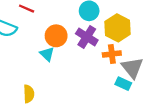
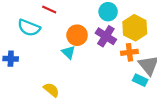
yellow semicircle: (29, 94) -> (51, 90), turned -49

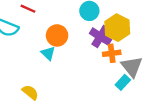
purple cross: (106, 36) -> (101, 37), moved
cyan rectangle: (140, 80) -> (123, 82), turned -72

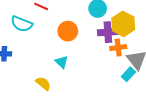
purple cross: (101, 37) -> (108, 32), turned -36
cyan triangle: (48, 53) -> (62, 62), moved

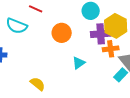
cyan triangle: (62, 62) -> (79, 63), moved, turned 40

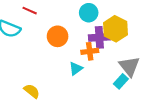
orange cross: (111, 49) -> (90, 51), moved

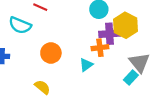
orange circle: (58, 36) -> (51, 53), moved

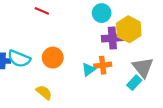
cyan semicircle: (20, 25) -> (19, 59), moved
orange cross: (100, 48) -> (103, 65), moved

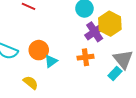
purple cross: (112, 38) -> (95, 32), turned -30
cyan triangle: (89, 70) -> (51, 61), moved

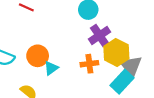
yellow hexagon: (110, 24) -> (116, 52), moved
cyan rectangle: (115, 73) -> (122, 82), size x1.5

